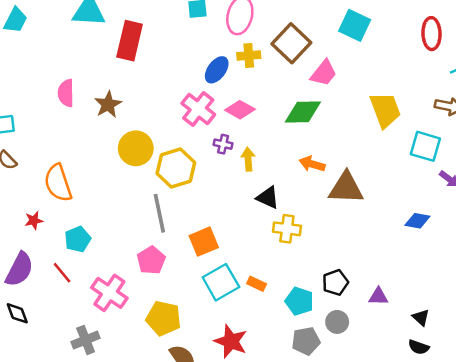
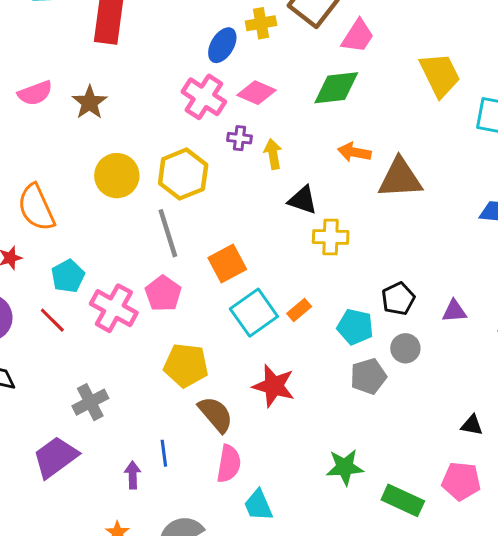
pink semicircle: (66, 93) -> (35, 93), turned -104
yellow circle: (136, 148) -> (117, 176), moved
orange rectangle: (257, 284) -> (299, 310), turned -60
pink cross: (109, 293) -> (114, 308), moved

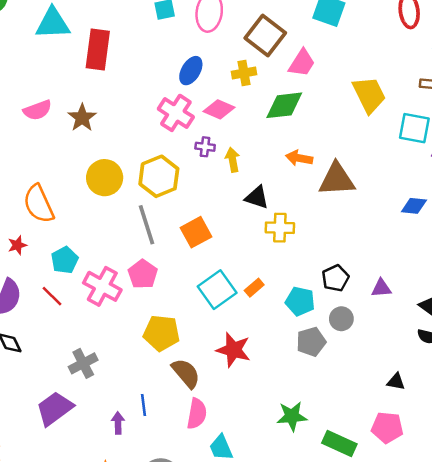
yellow cross: (261, 23) -> (244, 73), moved
orange square: (227, 263) -> (196, 232), moved

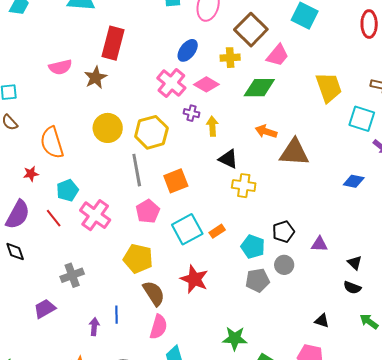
red rectangle: (98, 49) -> (113, 43), moved
pink pentagon: (143, 274) -> (148, 211), moved
purple trapezoid: (55, 408) -> (45, 309), size x0.7

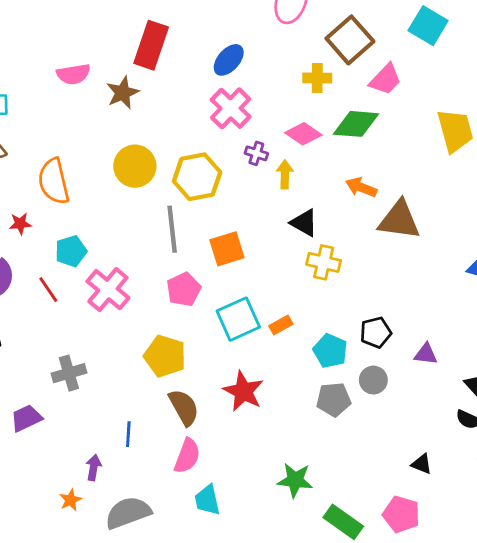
blue ellipse: (188, 50) -> (229, 60), moved
pink diamond: (206, 84) -> (303, 134), moved
purple arrow: (94, 327) -> (94, 468), moved

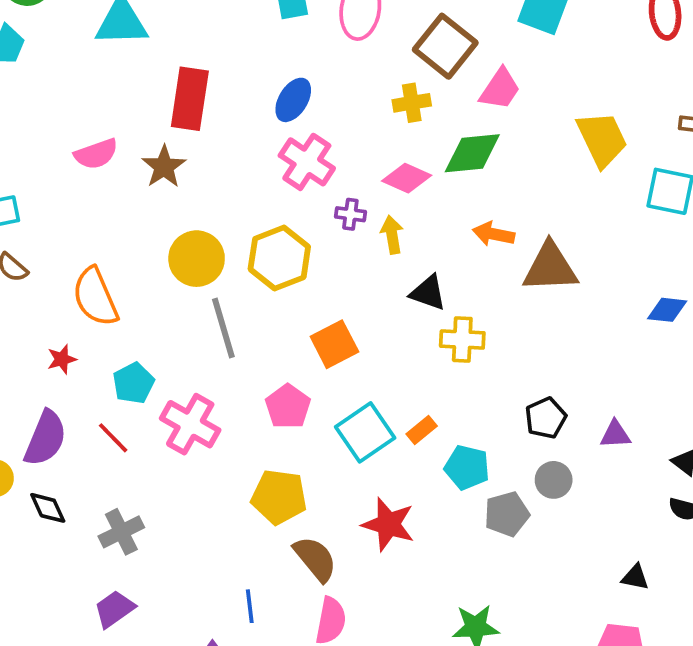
gray line: (172, 229) -> (223, 328), moved
cyan pentagon: (330, 351) -> (467, 467), moved
gray cross: (69, 373) -> (121, 532), moved

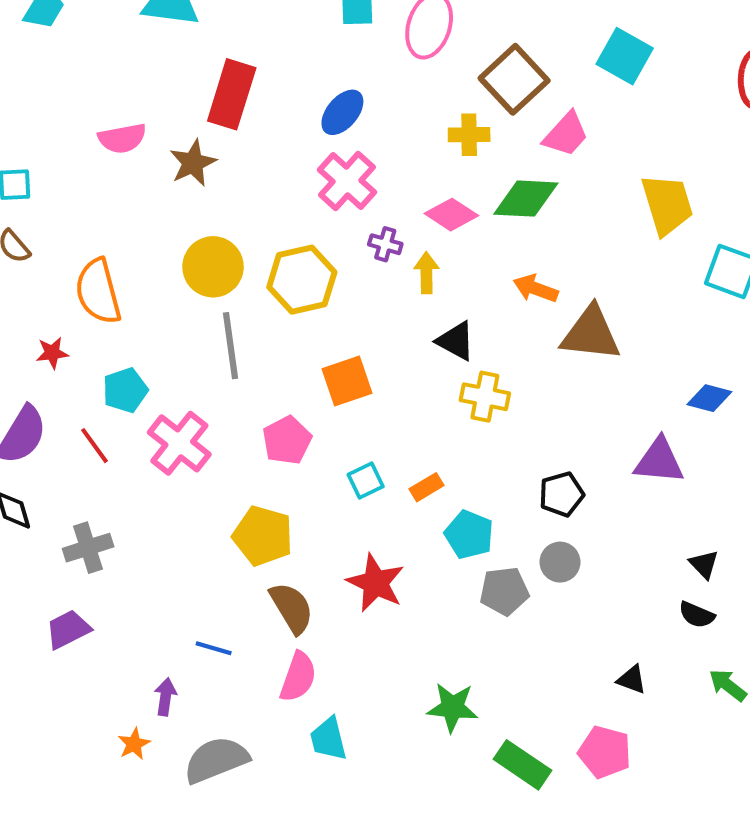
cyan square: (365, 432) -> (366, 480), size x0.6
purple triangle: (615, 434) -> (659, 461), moved, size x1.5
blue line: (250, 606) -> (214, 648), turned -76

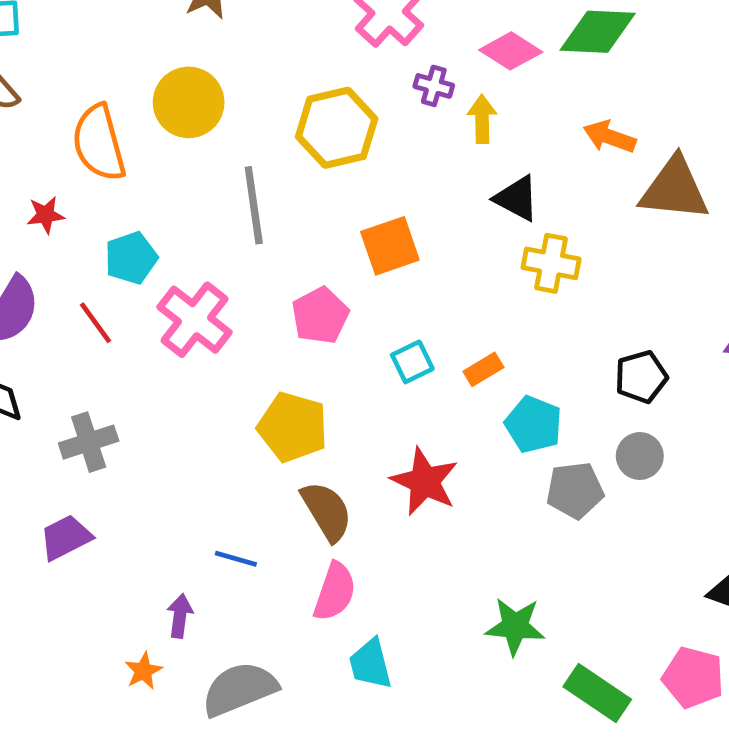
yellow circle: (213, 267) -> (189, 102), moved

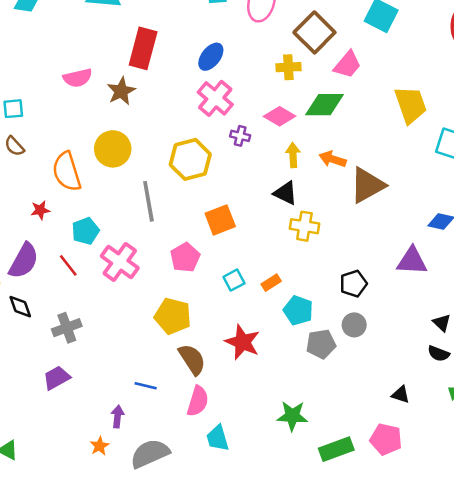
yellow arrow: (482, 119) -> (293, 155), moved
brown triangle: (674, 189) -> (367, 185), turned -33
green rectangle: (597, 693) -> (336, 449), turned -52

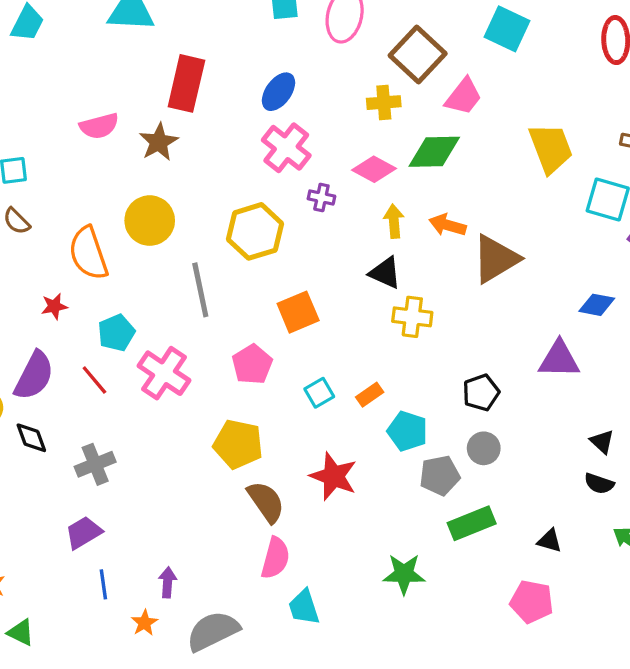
blue line: (146, 386) -> (103, 584), moved, turned 70
green rectangle: (336, 449) -> (472, 523), moved

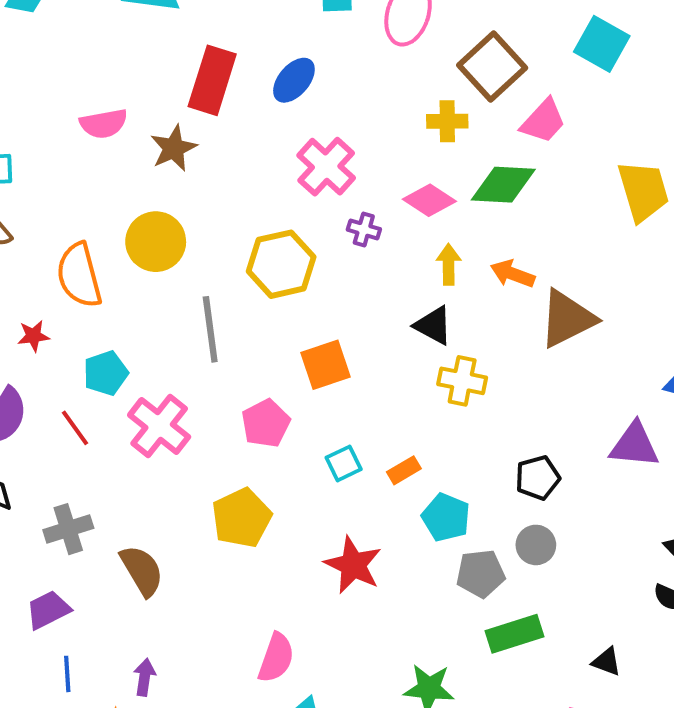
blue ellipse: (279, 92) -> (294, 80), moved
yellow pentagon: (238, 444) -> (242, 518), turned 30
brown semicircle: (266, 502) -> (142, 571), moved

